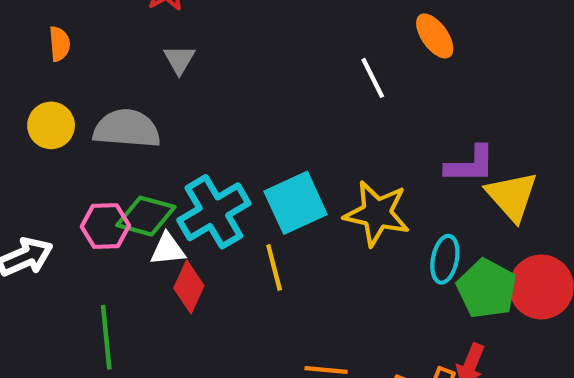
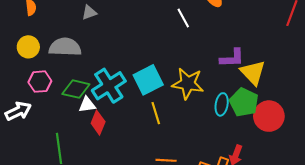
gray triangle: (179, 59) -> (89, 13), turned 42
pink hexagon: (105, 226) -> (40, 82), moved
yellow line: (274, 268) -> (156, 113), moved
green pentagon: (487, 289) -> (244, 102), moved

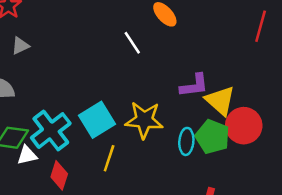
yellow line: (156, 113) -> (109, 158), turned 40
red circle: (269, 116) -> (244, 126), moved
red diamond: (98, 123) -> (59, 175), moved

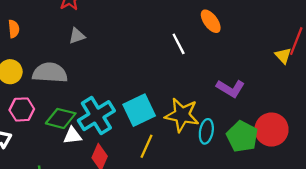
purple L-shape: (194, 85) -> (231, 88), turned 32
yellow triangle: (220, 101) -> (283, 56), moved, size x0.6
cyan ellipse: (186, 141) -> (206, 131), moved

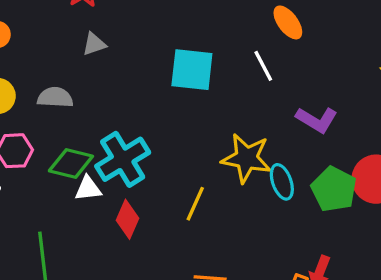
white line: (179, 44) -> (263, 66), moved
gray semicircle: (50, 73) -> (55, 97), size x0.7
cyan square: (139, 110) -> (192, 70), moved, turned 32
cyan ellipse: (206, 131) -> (282, 182), turned -30

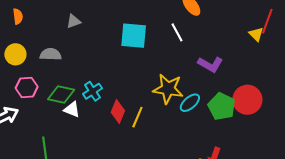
cyan cross: (123, 159) -> (93, 91), size x0.6
cyan ellipse: (282, 182) -> (190, 103), turned 70
white triangle: (88, 189) -> (72, 109), turned 30
red diamond: (128, 219) -> (118, 111), moved

